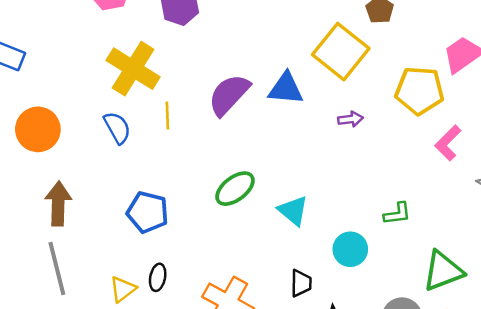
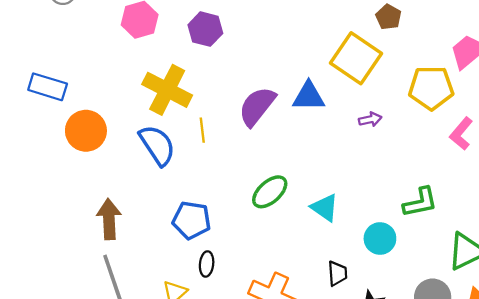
blue semicircle: (117, 128) -> (157, 145), size x1.4
orange circle: (38, 129) -> (86, 131), moved
green L-shape: (397, 214) -> (420, 202), size x1.4
black ellipse: (158, 277) -> (207, 264), moved

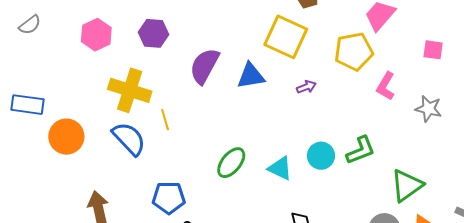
purple semicircle: (257, 106) -> (204, 66), moved
cyan circle: (380, 238) -> (321, 156), moved

